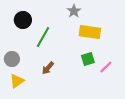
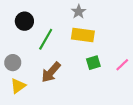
yellow rectangle: (90, 32) -> (83, 35), moved
pink line: (106, 67) -> (122, 65), moved
brown arrow: (48, 68) -> (51, 72), size x1.5

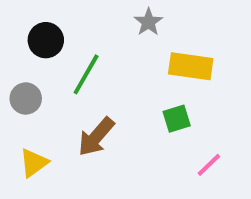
yellow rectangle: (83, 35) -> (191, 66), moved
gray circle: (13, 63) -> (26, 98), moved
pink line: (122, 65) -> (209, 165), moved

